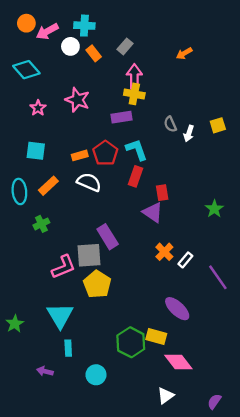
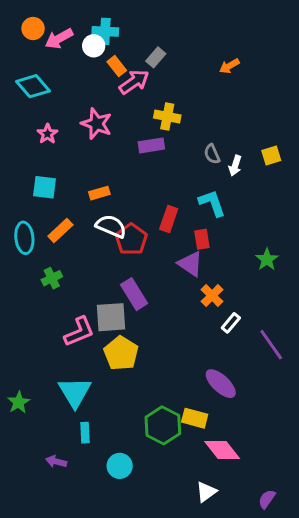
white circle: (70, 46) -> (94, 46), moved
pink arrow: (134, 77) -> (134, 82), moved, turned 55
cyan L-shape: (137, 150) -> (212, 203), moved
red pentagon: (105, 153) -> (131, 239), moved
orange cross: (164, 252) -> (212, 296), moved

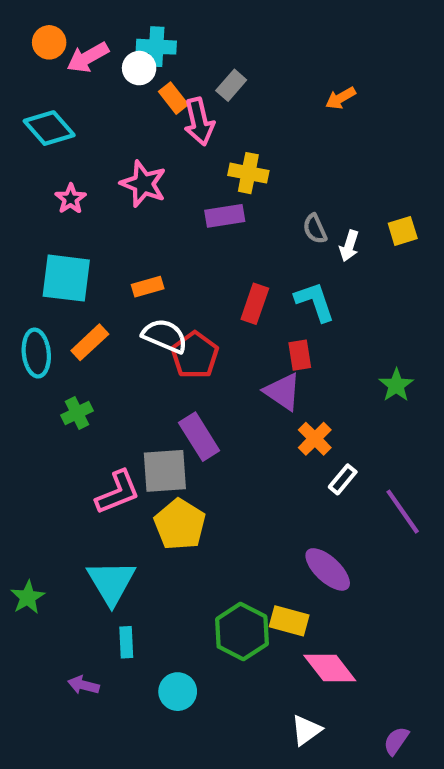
pink arrow: (134, 82) -> (199, 122), turned 112
cyan square: (45, 187) -> (66, 278), size x1.4
red rectangle: (169, 219) -> (255, 304), moved

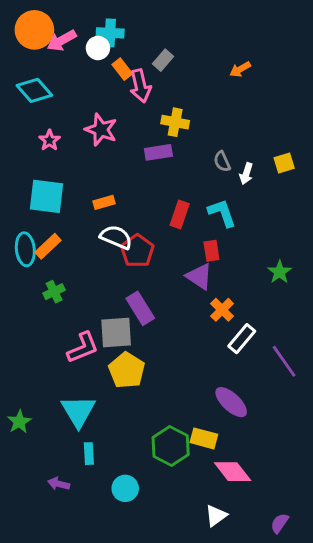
orange circle: (49, 42) -> (34, 30), size x1.6
orange rectangle: (90, 342) -> (48, 246), moved
white rectangle: (343, 479) -> (242, 339), size x1.4

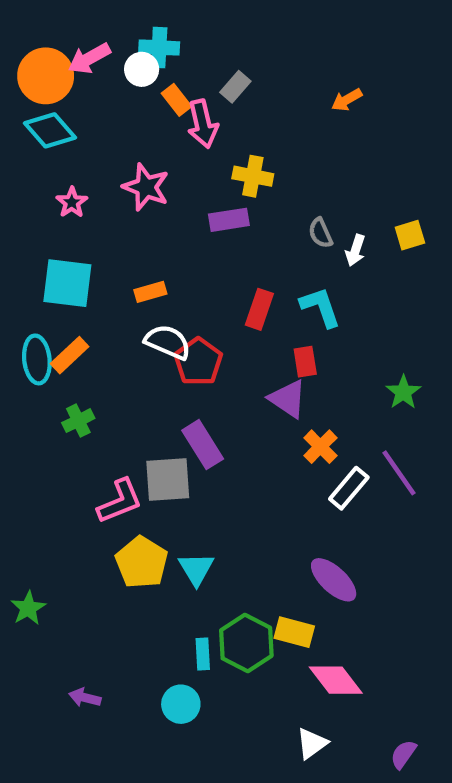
orange circle: (34, 30) -> (46, 76), moved
purple line: (284, 361) -> (399, 473), moved
yellow pentagon: (127, 370) -> (142, 562), moved
cyan triangle: (78, 411) -> (196, 569), moved, size x0.7
cyan rectangle: (89, 454) -> (203, 654), moved

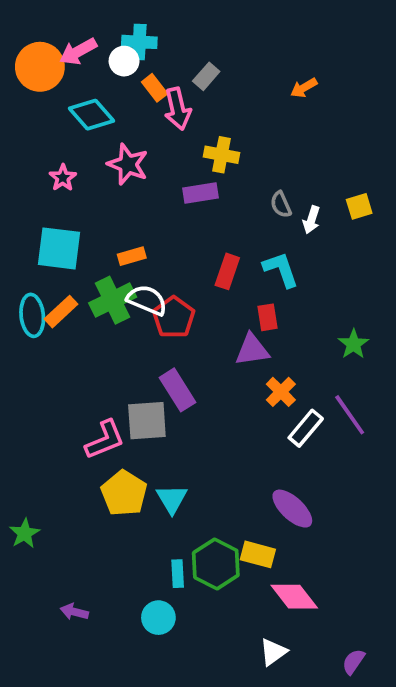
cyan diamond: (50, 130) -> (91, 115), moved
purple triangle: (288, 399) -> (252, 350), turned -42
green cross: (78, 421) -> (113, 300), moved, size x1.6

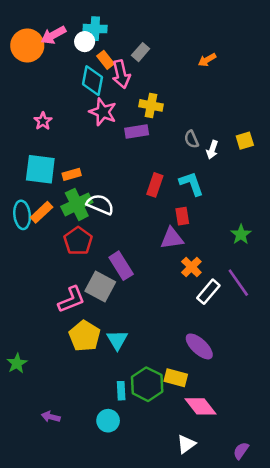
cyan diamond: (91, 115) -> (92, 81), moved, turned 52
pink star: (128, 164) -> (103, 112), moved
orange rectangle: (132, 256) -> (72, 174), moved
red pentagon: (174, 317) -> (78, 241), moved
gray square: (147, 421) -> (100, 287), turned 32

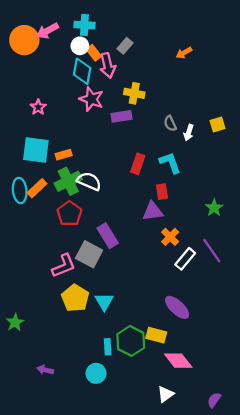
white circle: (85, 42) -> (80, 46), moved

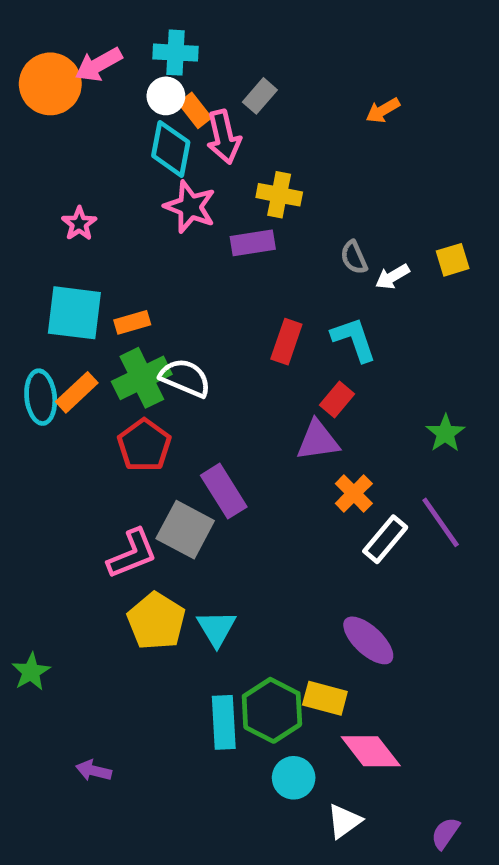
white arrow: (189, 133) -> (392, 277), turned 42
red rectangle: (162, 192) -> (337, 400), turned 49
cyan rectangle: (108, 347) -> (224, 722), size x1.5
cyan circle: (96, 373) -> (294, 778), moved

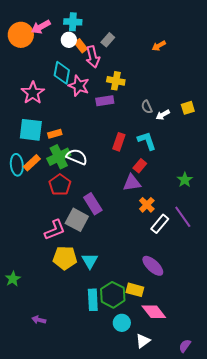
cyan diamond: (171, 149) -> (62, 73), moved
pink star: (79, 224) -> (33, 93), size x1.6
yellow pentagon: (156, 621) -> (65, 258), turned -30

